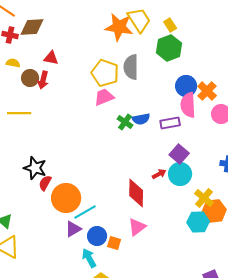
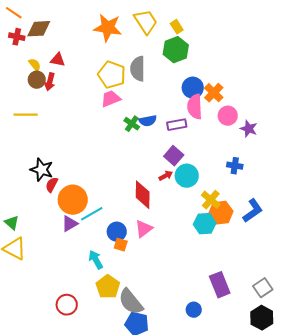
orange star: (119, 27) -> (108, 28), moved
yellow semicircle: (13, 63) -> (35, 65), moved, turned 40
purple square: (179, 154) -> (174, 156), moved
purple triangle: (73, 229) -> (70, 224), moved
blue circle: (97, 236) -> (117, 232), moved

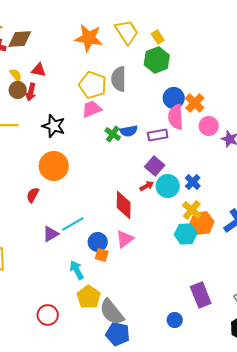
blue cross: (235, 166) -> (193, 182), moved, turned 35
black star: (42, 170) -> (54, 126), moved
orange circle: (73, 200) -> (54, 166), moved

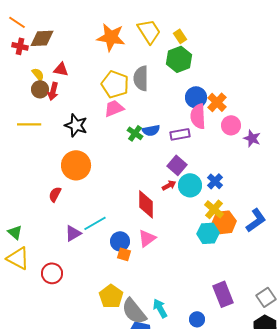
cyan arrow: (77, 270) -> (160, 308), moved
red circle: (48, 315) -> (52, 273), moved

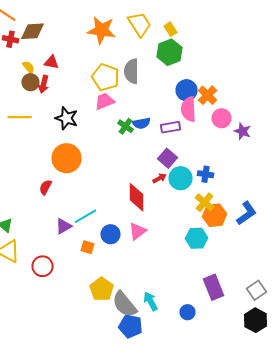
blue cross: (215, 181) -> (206, 174), turned -35
cyan hexagon: (208, 233) -> (196, 238), moved
orange square: (124, 254) -> (88, 247), moved

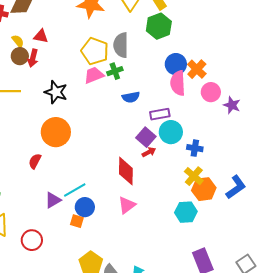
green cross: (126, 126) -> (115, 71), moved, turned 35
purple rectangle: (170, 127) -> (160, 114), moved
purple square: (168, 158) -> (146, 137), moved
cyan circle: (180, 178) -> (171, 132), moved
blue circle: (110, 234) -> (85, 207), moved

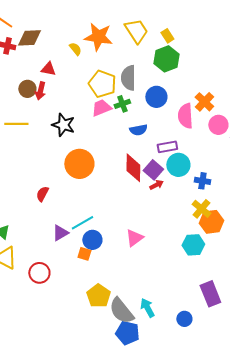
yellow semicircle: (18, 41) -> (75, 49), moved
blue circle: (176, 64) -> (156, 97), moved
orange circle: (56, 132) -> (79, 164), moved
red diamond: (126, 171) -> (133, 168), moved

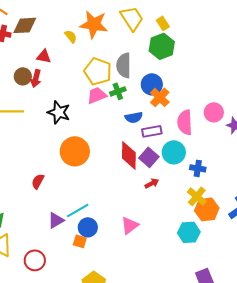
orange cross: (204, 102) -> (160, 97), moved
pink semicircle: (185, 116) -> (185, 122), moved
purple rectangle: (167, 147) -> (152, 131), moved
red arrow: (156, 185) -> (152, 183), moved

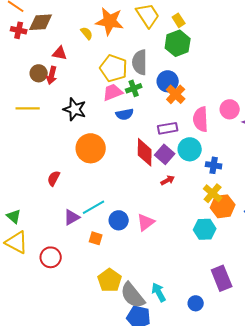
blue semicircle: (134, 117) -> (125, 114), moved
blue circle: (88, 227) -> (119, 220), moved

